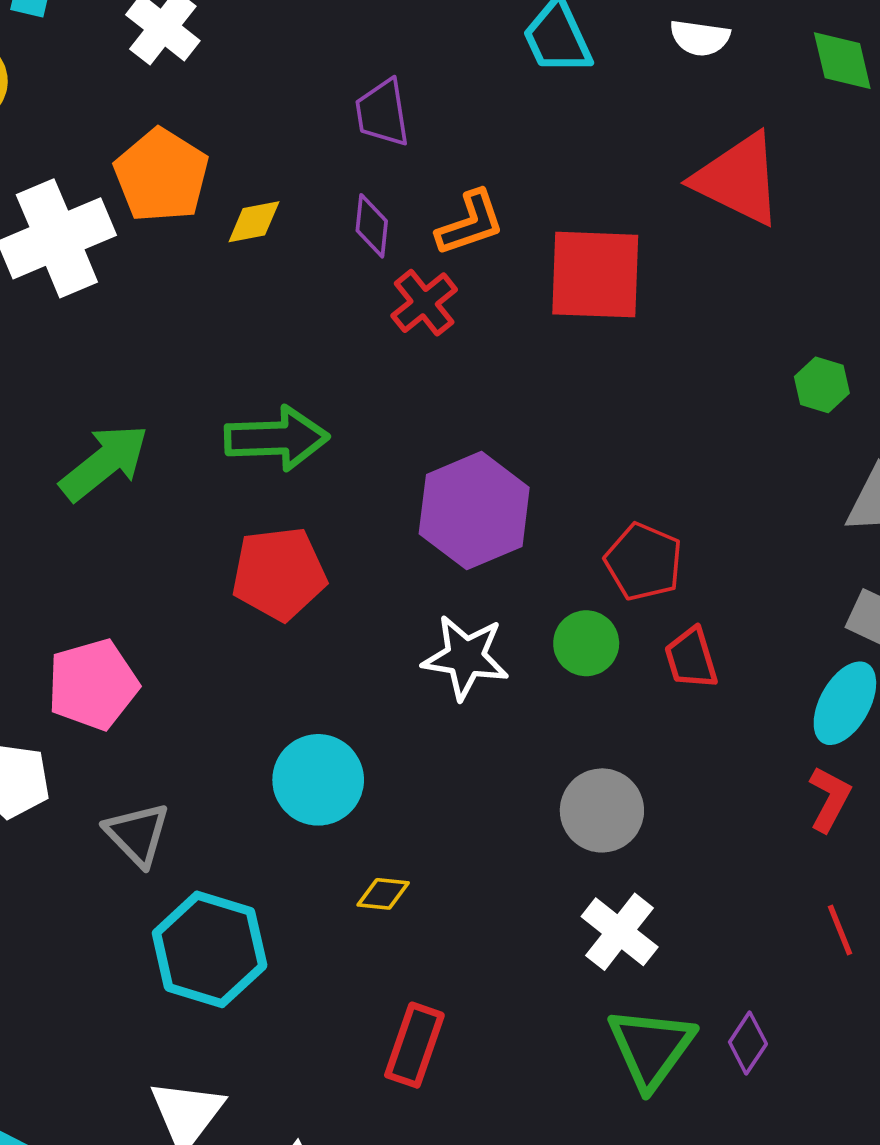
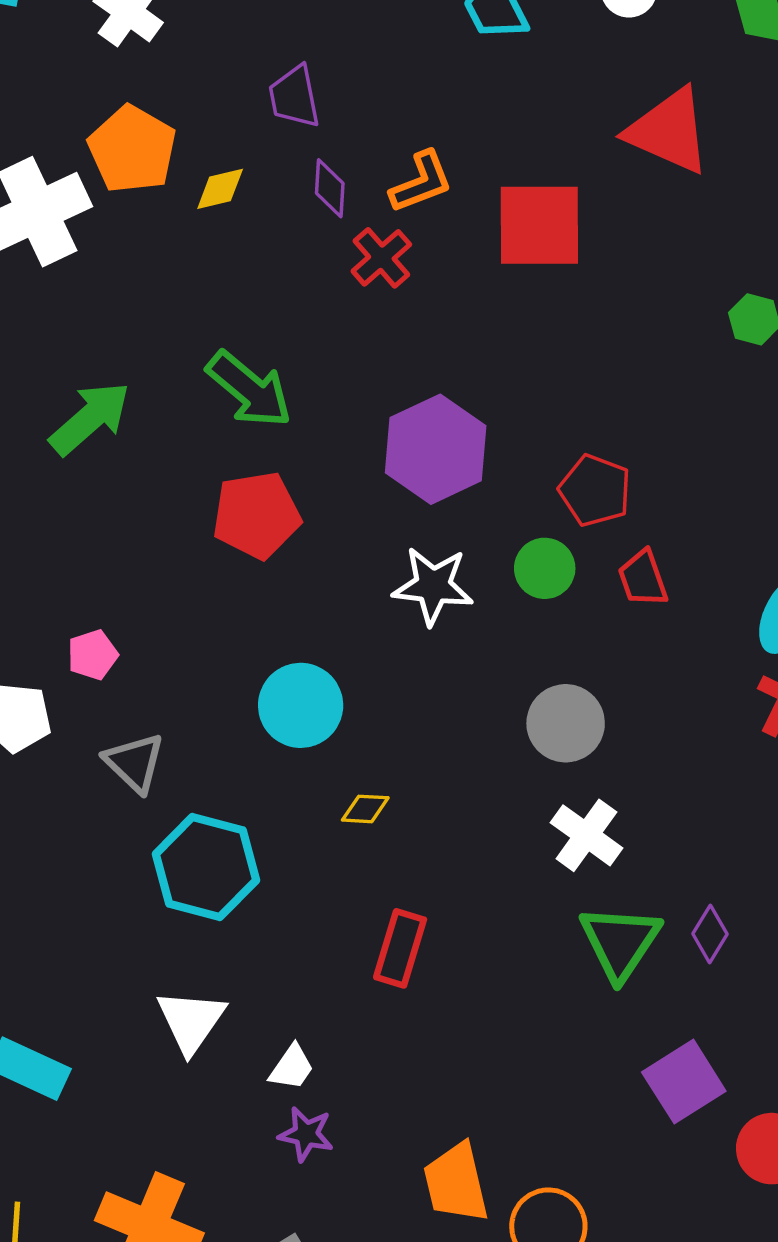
purple trapezoid: (382, 113) -> (294, 97), moved
green arrow: (277, 438) -> (249, 389), turned 44
pink pentagon: (93, 685) -> (93, 655), moved, size x0.6

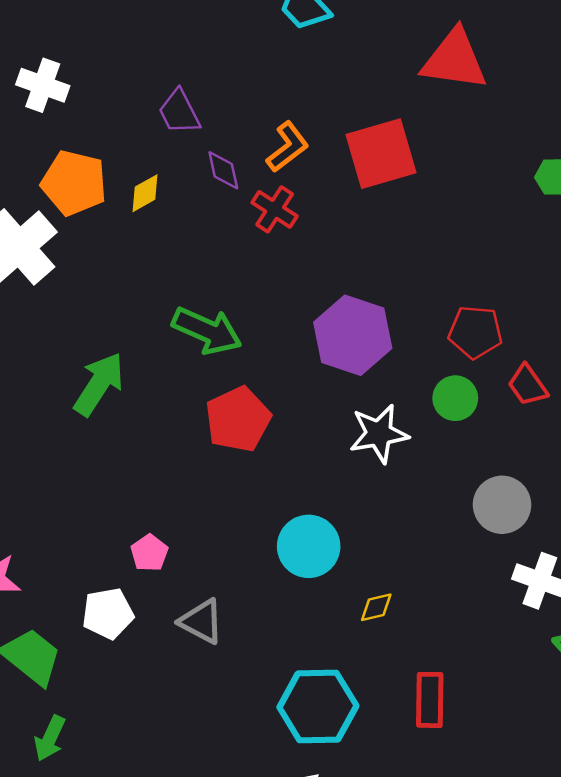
cyan hexagon: (206, 867) -> (318, 706), moved

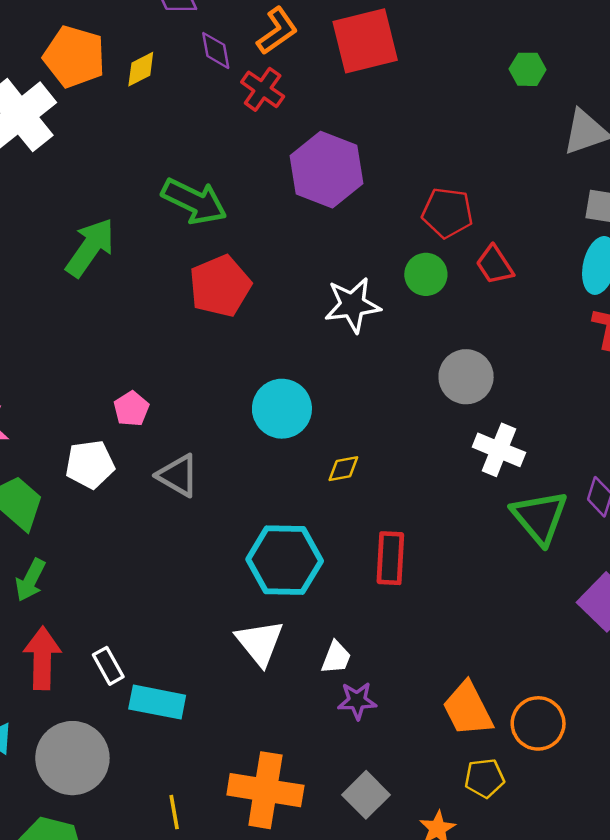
purple hexagon: (353, 335) -> (326, 170), moved

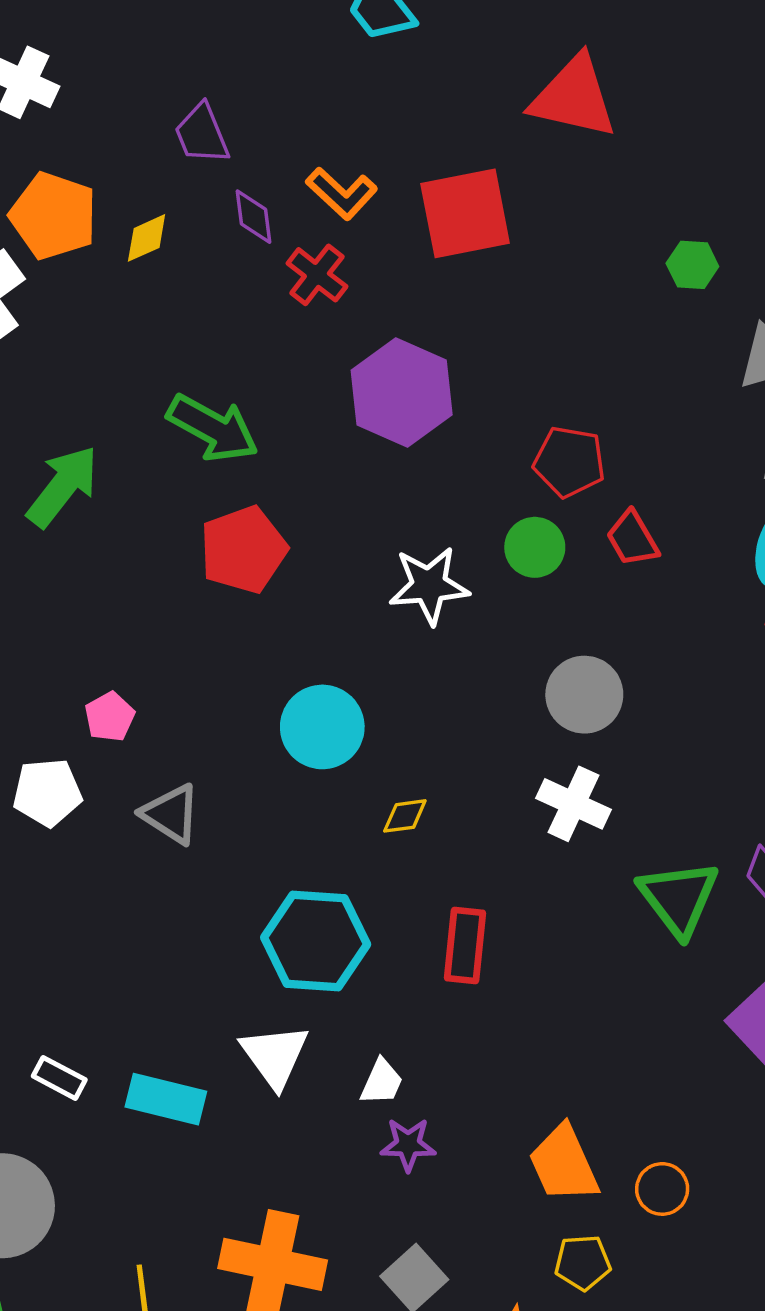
orange L-shape: (277, 31) -> (342, 193), turned 75
white cross: (499, 450) -> (574, 804), moved
white rectangle: (108, 666) -> (59, 1078), turned -36
cyan rectangle: (157, 702) -> (166, 1099), moved
orange circle: (538, 723) -> (662, 1189), size x0.7

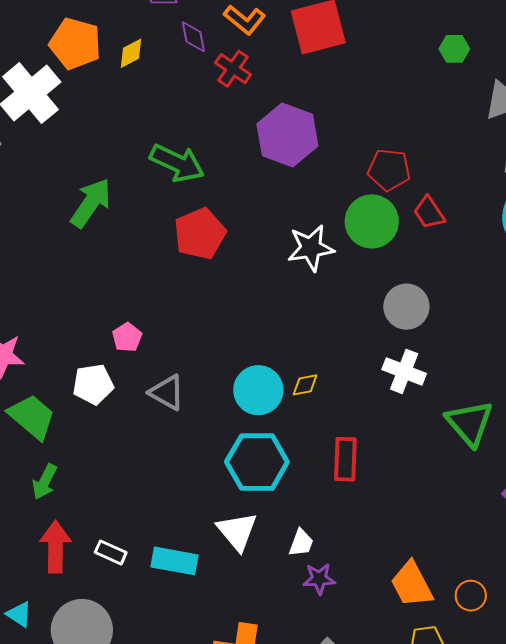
green circle: (535, 547) -> (372, 221), size x1.5
cyan circle: (322, 727) -> (258, 390), moved

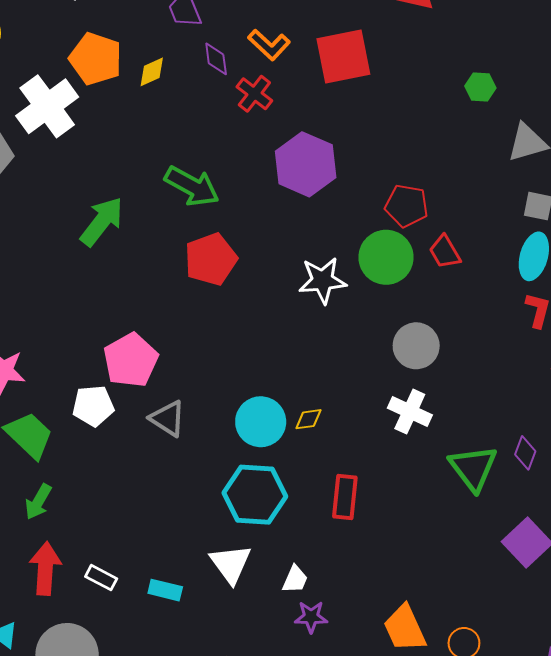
pink pentagon: (127, 337) -> (131, 360), size x1.8
cyan rectangle: (174, 561) -> (165, 590), size x0.7

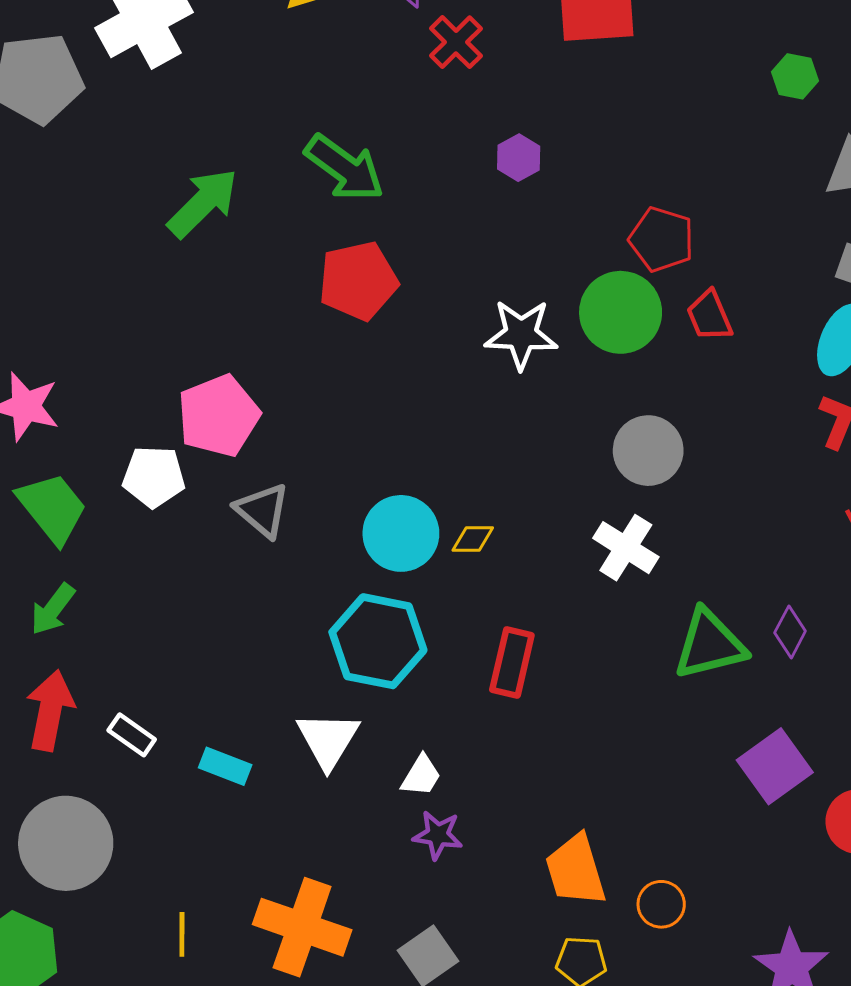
purple hexagon: (306, 164) -> (519, 158), size x0.5
green triangle: (473, 468) -> (709, 644), turned 46

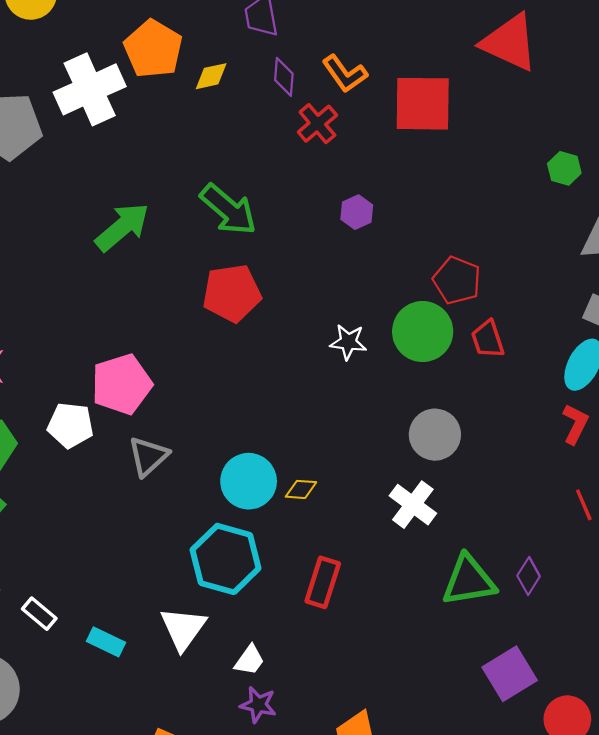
white star: (521, 334) -> (348, 342), size x0.7
gray triangle: (262, 510) -> (148, 456), turned 33

